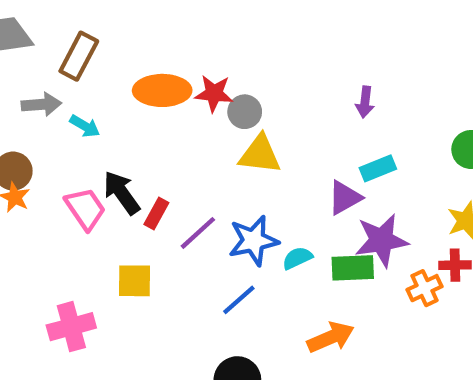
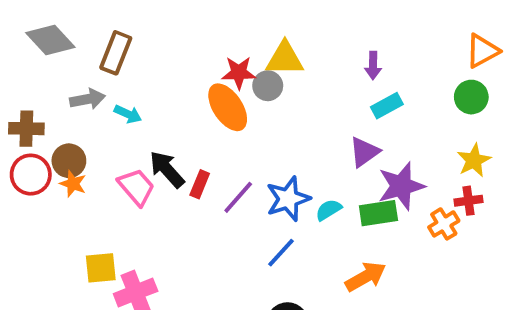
orange ellipse: (162, 90) -> (228, 107), moved, turned 63
yellow triangle: (260, 154) -> (285, 59), moved
cyan rectangle: (378, 168) -> (387, 106), moved
yellow square: (134, 281) -> (101, 268), moved

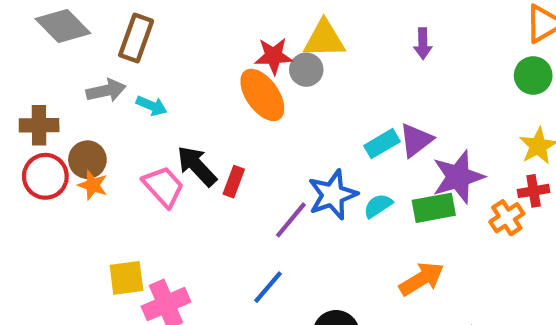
cyan rectangle: (387, 106) -> (382, 144), moved
purple line: (238, 197) -> (291, 220), moved
blue line: (281, 253) -> (268, 287), moved

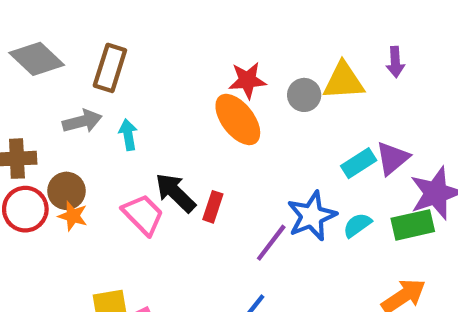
yellow triangle: (324, 39) -> (344, 81), moved
gray circle: (306, 70) -> (304, 95), moved
cyan arrow: (152, 106) -> (128, 135), turned -120

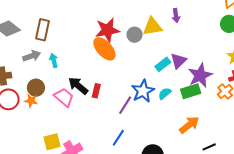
red star: (247, 80) -> (107, 30), size x1.4
brown circle: (66, 191) -> (36, 88), moved

